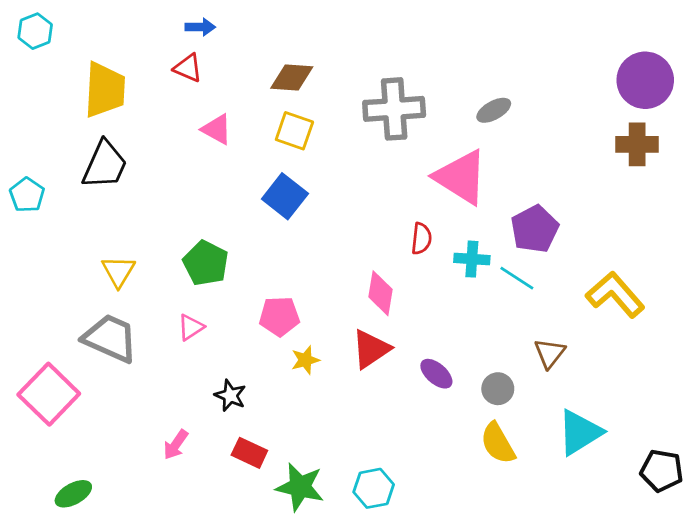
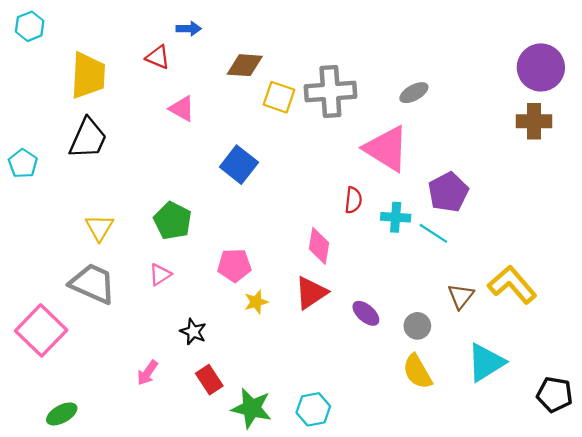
blue arrow: (200, 27) -> (189, 29), moved
yellow square: (294, 131) -> (279, 97), moved
yellow L-shape: (615, 295) -> (512, 285), moved
red rectangle: (249, 453) -> (209, 380), turned 32

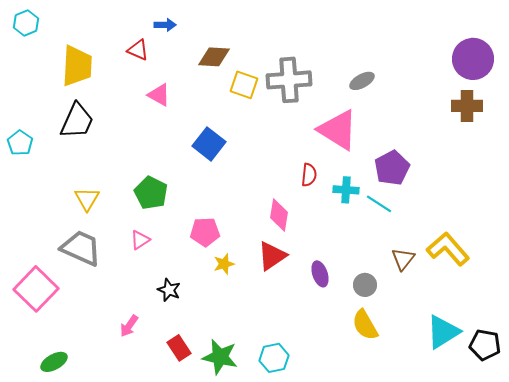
purple ellipse: (366, 313) -> (320, 274), turned 30
cyan triangle: (486, 362) -> (443, 332), moved
red rectangle: (209, 380) -> (179, 348), moved

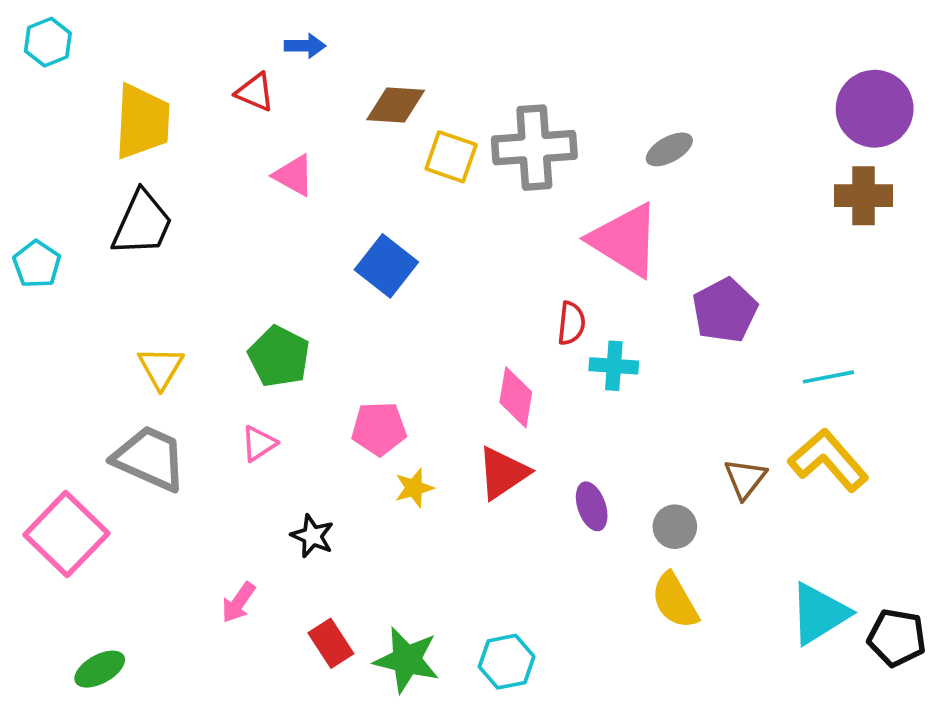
cyan cross: (346, 190) -> (614, 366), moved
cyan line: (379, 204) -> (828, 377), moved, turned -44

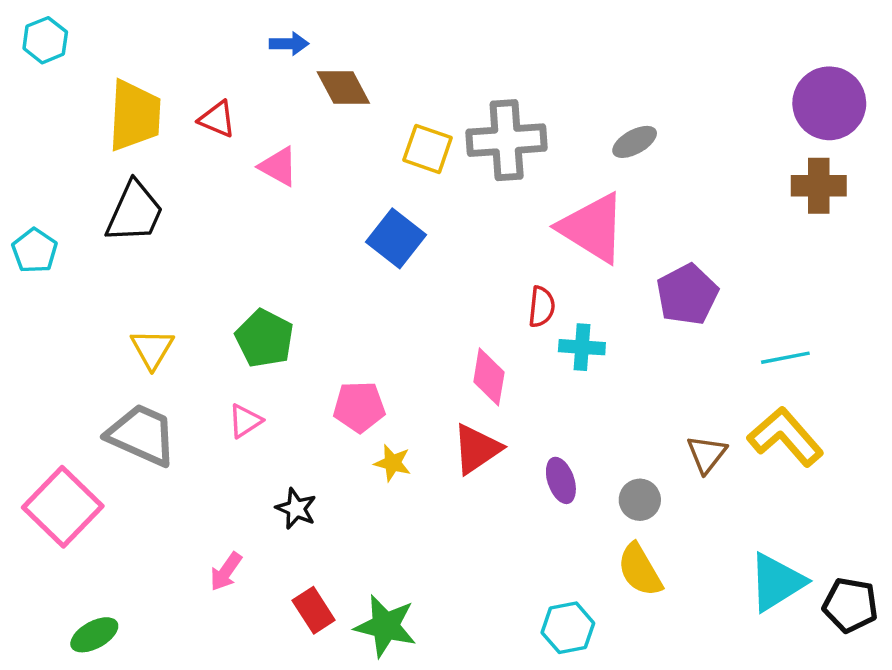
red triangle: (255, 92) -> (217, 119), moved
brown diamond: (396, 105) -> (343, 88), moved, turned 58
blue square: (386, 266) -> (396, 238), moved
yellow star: (414, 488) -> (392, 463), turned 30
cyan hexagon: (507, 662) -> (568, 628), moved

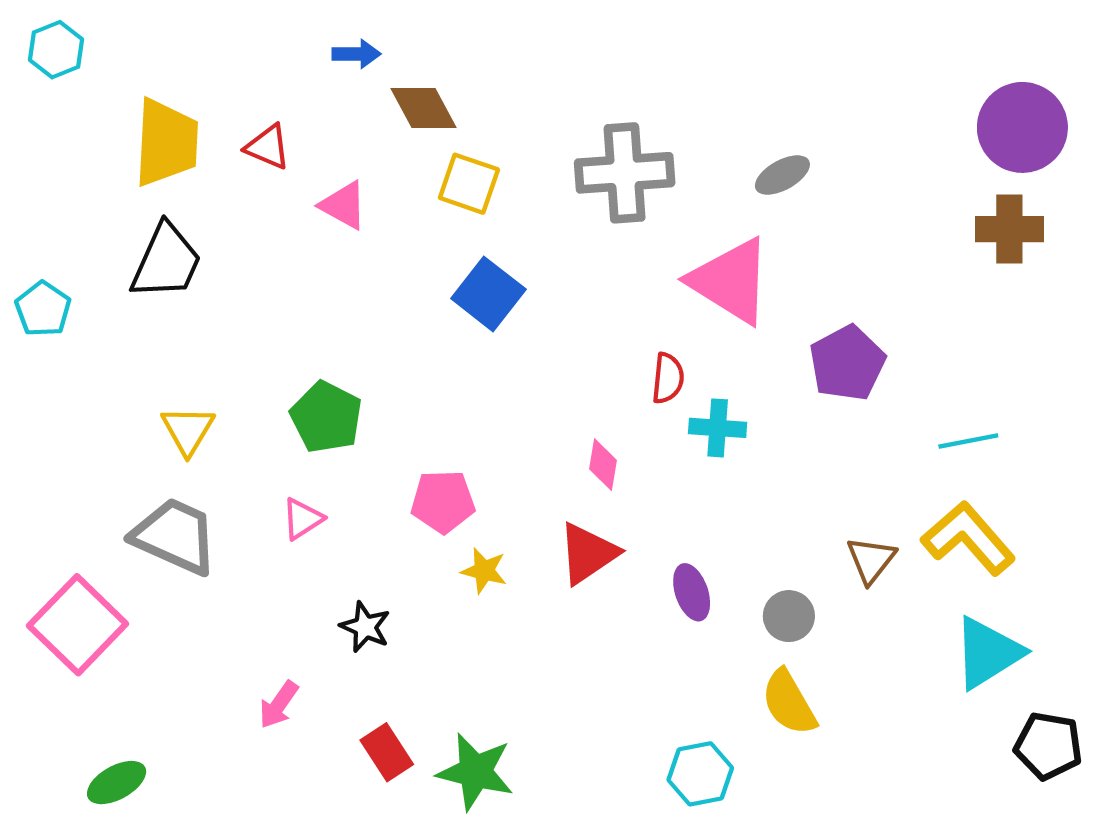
yellow square: (428, 149) -> (469, 184), moved
pink diamond: (489, 377) -> (603, 465), size x0.7
cyan triangle: (777, 582) -> (988, 653), moved

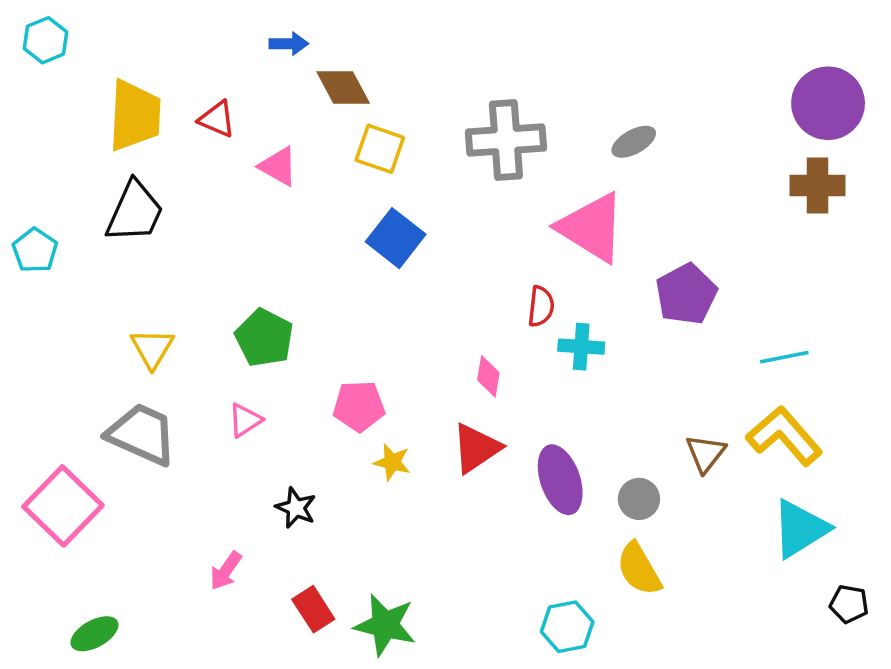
purple ellipse: (692, 592) -> (560, 480), size x1.5
black pentagon: (1048, 746) -> (849, 604), size x0.7

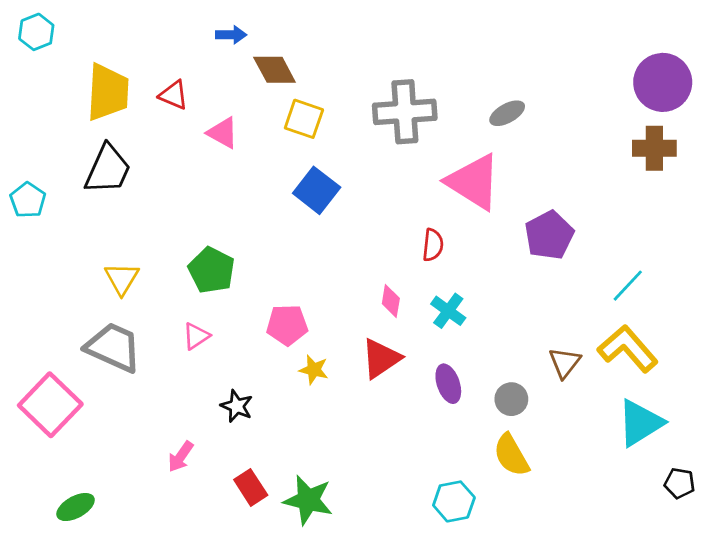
cyan cross: (581, 347) -> (448, 311), moved, turned 32
cyan line: (784, 357) -> (628, 286), turned -36
purple ellipse: (560, 480) -> (448, 384), size x0.7

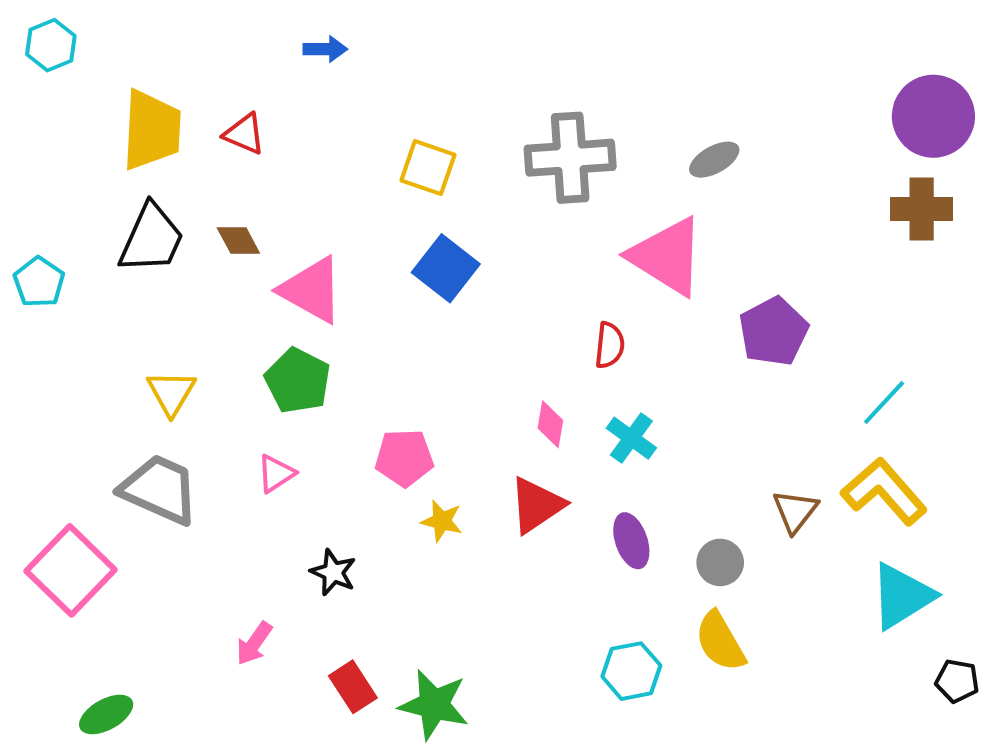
brown diamond: (275, 70) -> (238, 241), moved, size x0.7
pink triangle: (223, 133) -> (311, 290), moved, size x1.5
cyan hexagon: (454, 501) -> (631, 671), moved

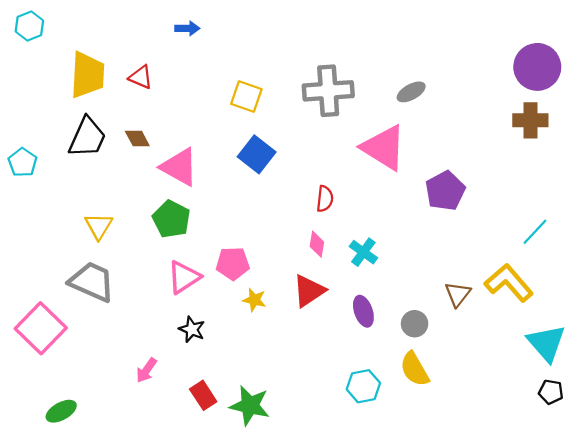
red semicircle: (610, 345) -> (325, 199), moved
cyan line: (884, 403) -> (535, 232), moved
pink triangle: (276, 474) -> (184, 277), moved, size x1.5
cyan triangle: (902, 596) -> (546, 343), moved, turned -39

